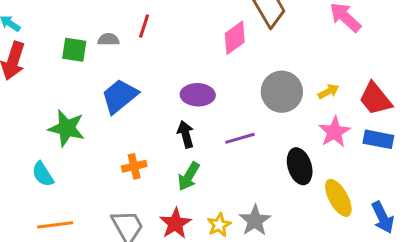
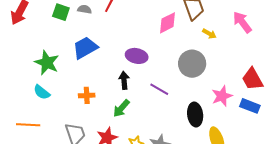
yellow arrow: (328, 91) -> (209, 34), moved, turned 48
purple line: (240, 138) -> (159, 89), turned 36
cyan semicircle: (43, 174) -> (42, 92), moved, turned -30

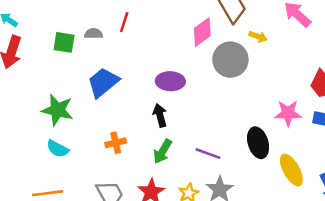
gray circle: (192, 64) -> (230, 60), moved
purple line: (159, 89) -> (208, 154), moved
pink star: (222, 96) -> (288, 113), turned 30

